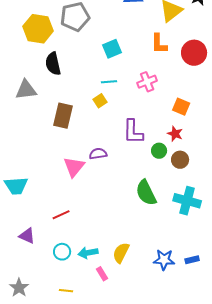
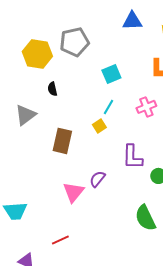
black semicircle: (53, 64) -> (52, 89), size x0.6
cyan line: (109, 82) -> (108, 107), turned -56
gray triangle: (26, 90) -> (25, 115), turned -30
purple semicircle: (98, 154) -> (97, 179), turned -42

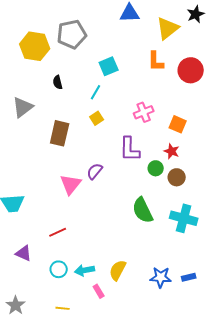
black semicircle: (52, 89) -> (58, 82), moved
cyan line: (108, 107) -> (96, 92), moved
pink cross: (146, 107) -> (144, 112), moved

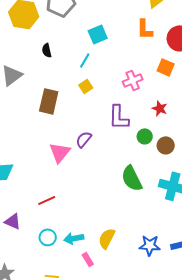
orange square: (178, 124) -> (166, 67), moved
red star: (172, 151) -> (160, 108), moved

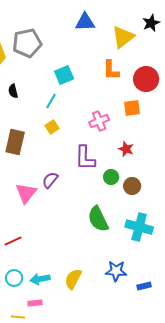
orange square: (166, 67) -> (132, 108), turned -30
blue star: (150, 245) -> (116, 271), moved
pink rectangle: (88, 259) -> (35, 303), moved, turned -64

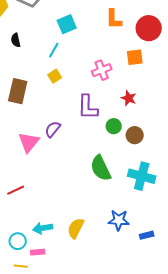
cyan circle: (14, 278) -> (18, 241), moved

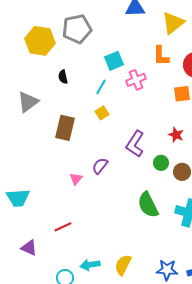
pink cross: (102, 70) -> (136, 80), moved
purple L-shape: (88, 107) -> (135, 144), turned 32
pink triangle: (29, 142) -> (76, 179), size x0.6
blue star: (119, 220) -> (167, 270), moved

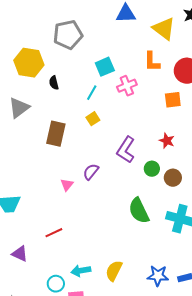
yellow triangle: (173, 23) -> (164, 29), turned -45
yellow hexagon: (40, 41) -> (29, 63), moved

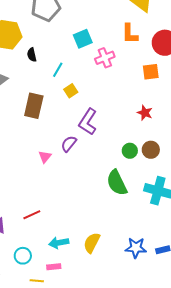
cyan line: (92, 93) -> (58, 70), moved
purple L-shape: (126, 150) -> (88, 122), moved
green circle: (152, 169) -> (130, 151), moved
red line: (54, 233) -> (32, 215), moved
cyan circle: (56, 284) -> (23, 256), moved

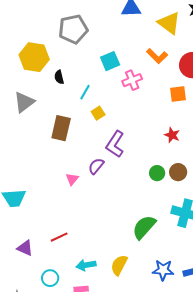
orange L-shape: (130, 34) -> (157, 56), turned -45
green semicircle: (117, 183) -> (144, 227), moved, turned 68

